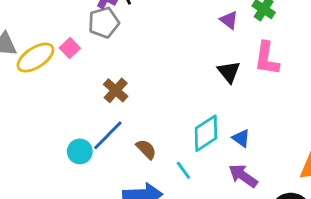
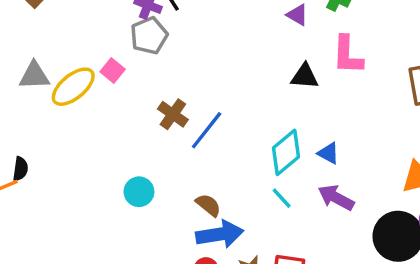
black triangle: (229, 72) -> (305, 76), turned -40
blue line: (108, 135) -> (207, 130), moved
brown semicircle: (146, 149) -> (208, 205), moved
cyan line: (183, 170) -> (282, 198), moved

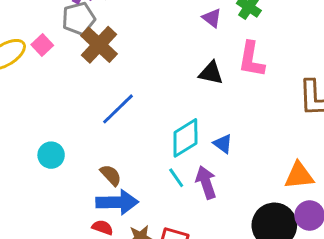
brown cross: (173, 114) -> (99, 45), moved, size x1.4
purple arrow: (336, 198) -> (206, 182), moved, turned 36

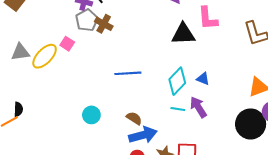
brown cross: (99, 45) -> (104, 24), moved, size x0.7
black triangle: (211, 73) -> (183, 34), size x1.4
blue line: (118, 109) -> (128, 73), turned 55
cyan line: (176, 178) -> (178, 109), turned -32

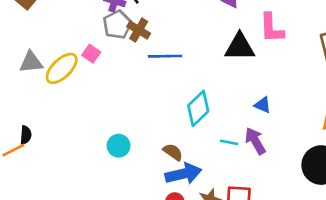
blue line: (128, 73) -> (165, 56), moved
cyan diamond: (177, 81) -> (198, 108), moved

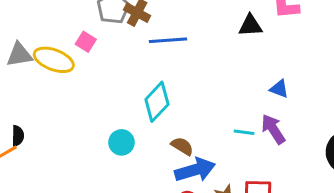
black triangle: (240, 47) -> (250, 26), size x0.7
yellow ellipse: (62, 68) -> (54, 60), turned 68
cyan diamond: (198, 108) -> (157, 102), moved

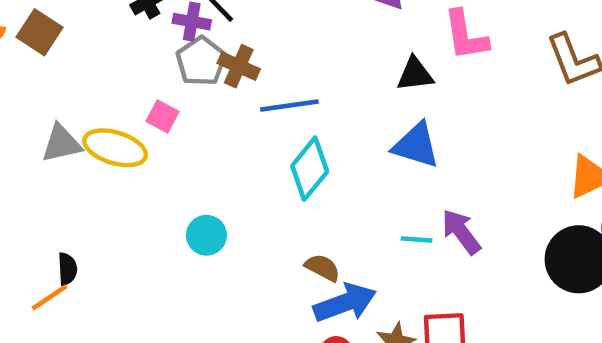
blue triangle: (279, 89) -> (416, 145), moved, size x1.6
cyan diamond: (157, 102) -> (310, 169), moved
cyan circle: (122, 142) -> (206, 235), moved

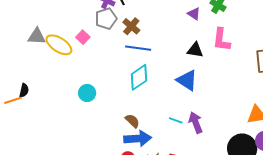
brown cross: (239, 66) -> (131, 26), moved

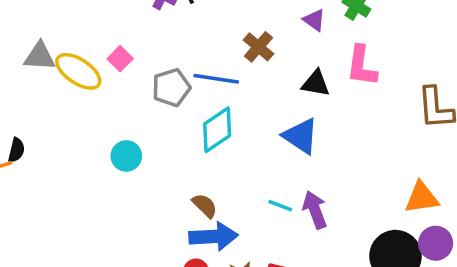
gray pentagon: (106, 19) -> (171, 88), moved
brown cross: (131, 26) -> (259, 47), moved

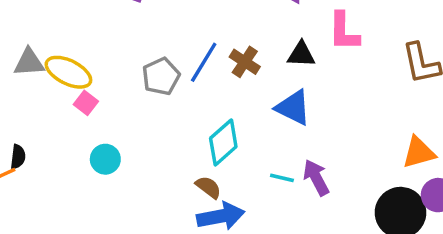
brown cross: (259, 47) -> (245, 62), moved
pink square: (120, 59) -> (86, 103), moved
blue line: (216, 79) -> (204, 62), turned -60
cyan diamond: (217, 130) -> (223, 143), moved
cyan circle: (126, 156) -> (105, 159), moved

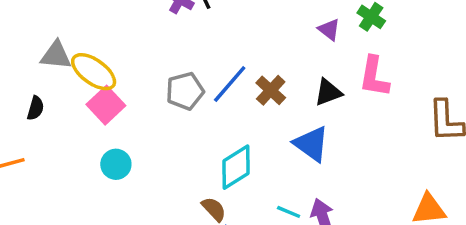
black triangle: (301, 54) -> (328, 92), turned -32
pink square: (86, 103) -> (106, 105), size x1.5
black semicircle: (18, 157) -> (35, 108), moved

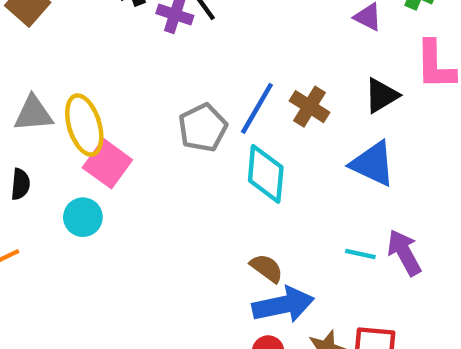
yellow ellipse: (94, 72) -> (84, 125), turned 48
cyan circle: (116, 164) -> (83, 217), moved
cyan diamond: (236, 167) -> (266, 174), moved, turned -42

